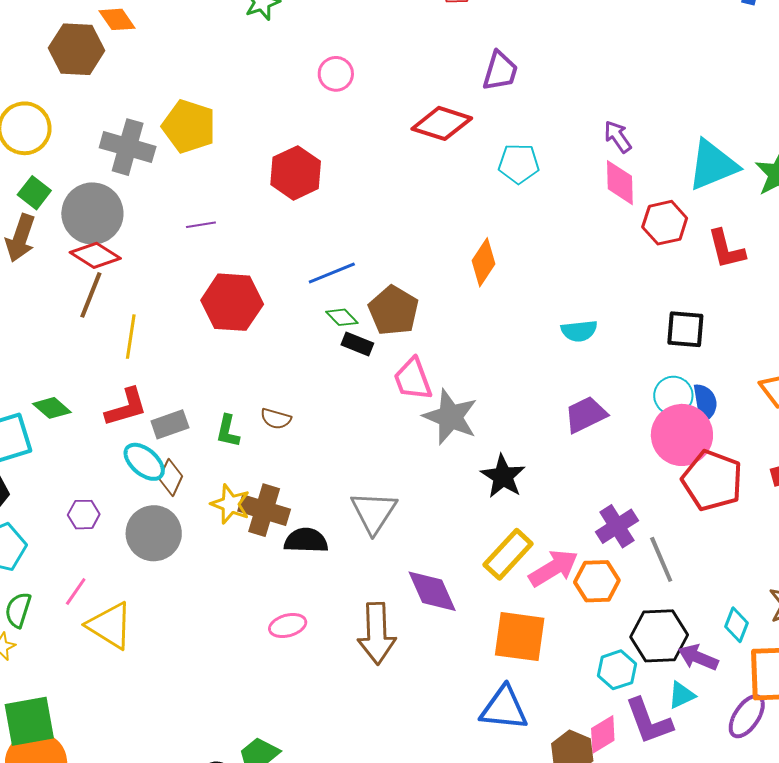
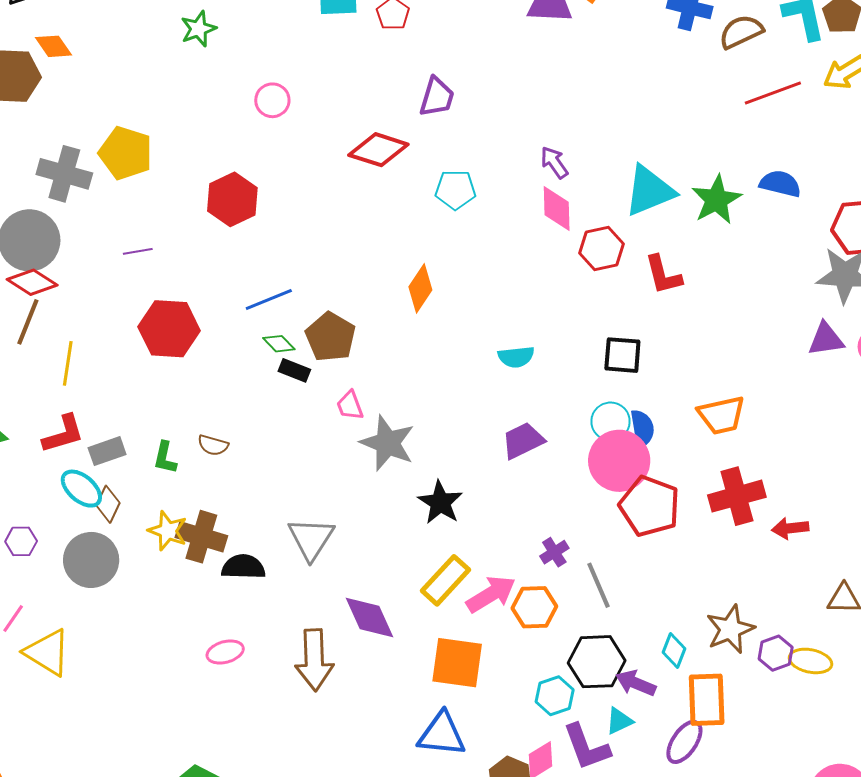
pink trapezoid: (413, 379) -> (350, 405), size x0.7
purple cross: (617, 526) -> (554, 552), size x0.7

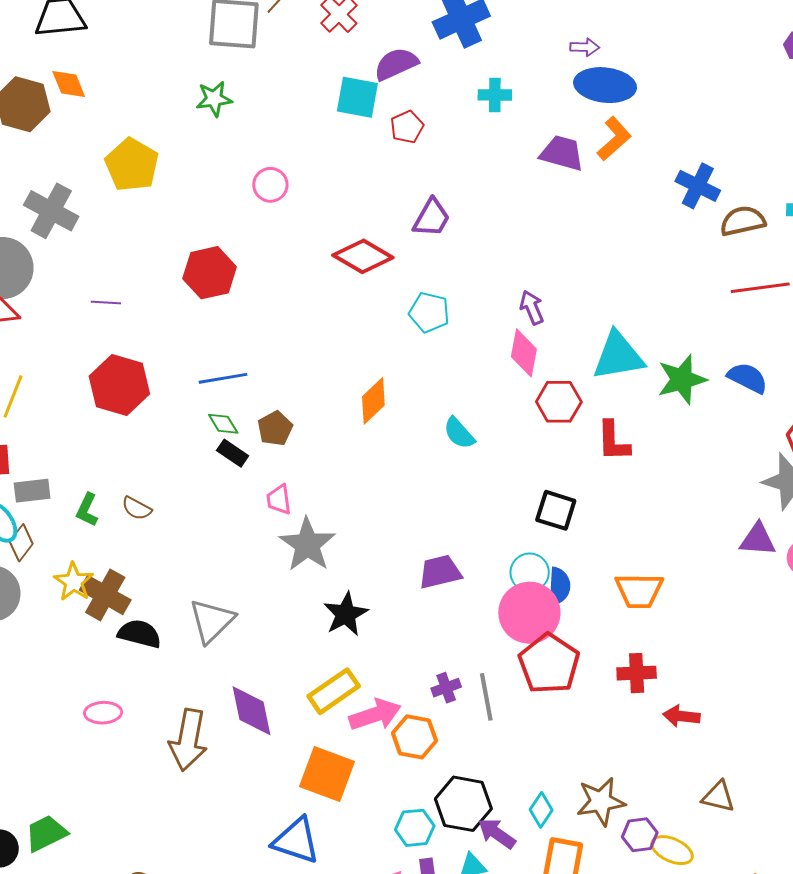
yellow pentagon: (126, 153) -> (132, 165), moved
brown pentagon: (330, 337) -> (275, 428), size x0.7
cyan semicircle: (516, 357) -> (459, 433), moved, turned 42
red cross: (737, 496) -> (637, 673), size x0.7
gray line: (599, 585) -> (486, 697), moved

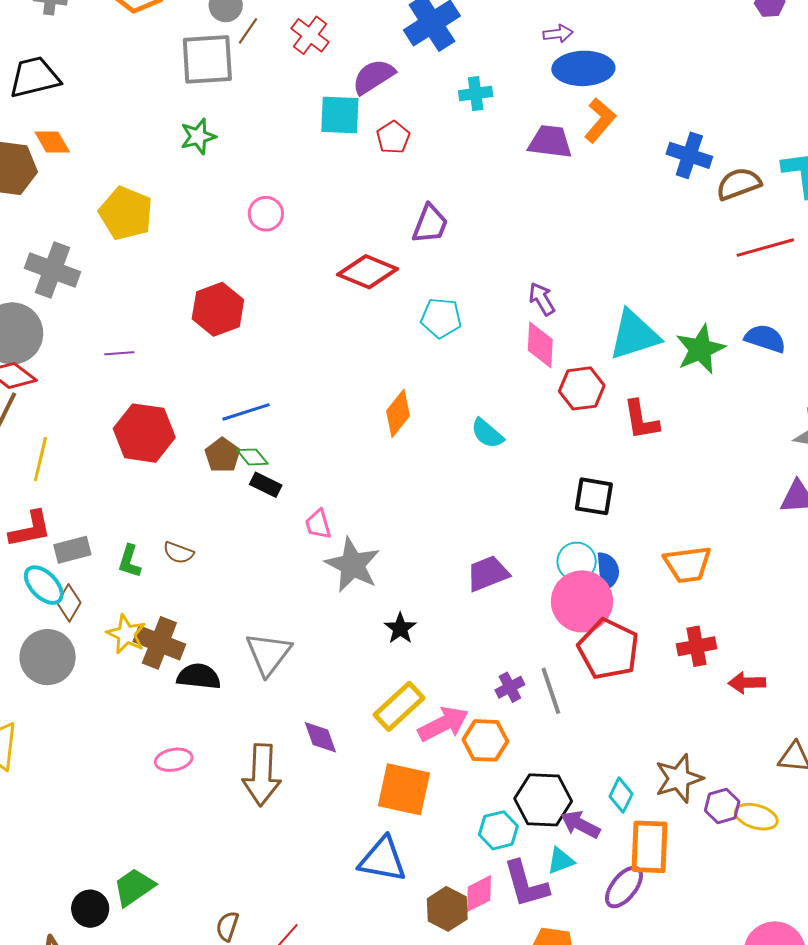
brown pentagon: (275, 428) -> (222, 455), moved
black star: (346, 614) -> (400, 628), size x0.7
purple diamond: (252, 711) -> (320, 737), size x0.7

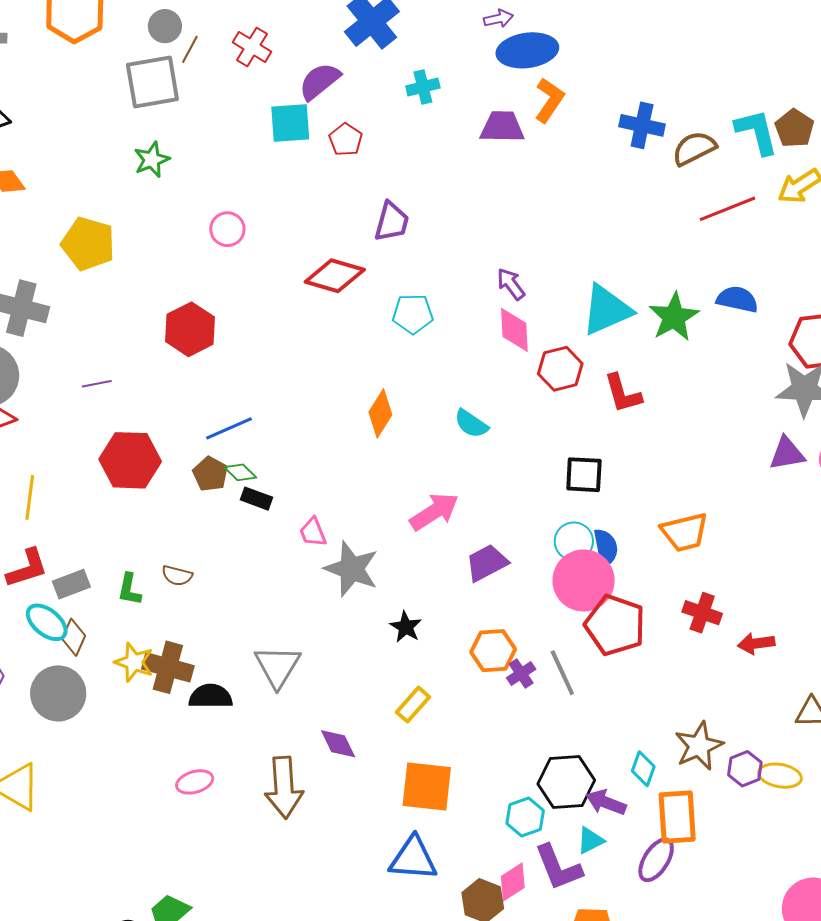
red cross: (696, 646) -> (702, 613), turned 36
yellow rectangle: (399, 706) -> (413, 705), size x0.7
pink arrow: (443, 724) -> (434, 512), moved
orange hexagon: (485, 740) -> (493, 651), moved

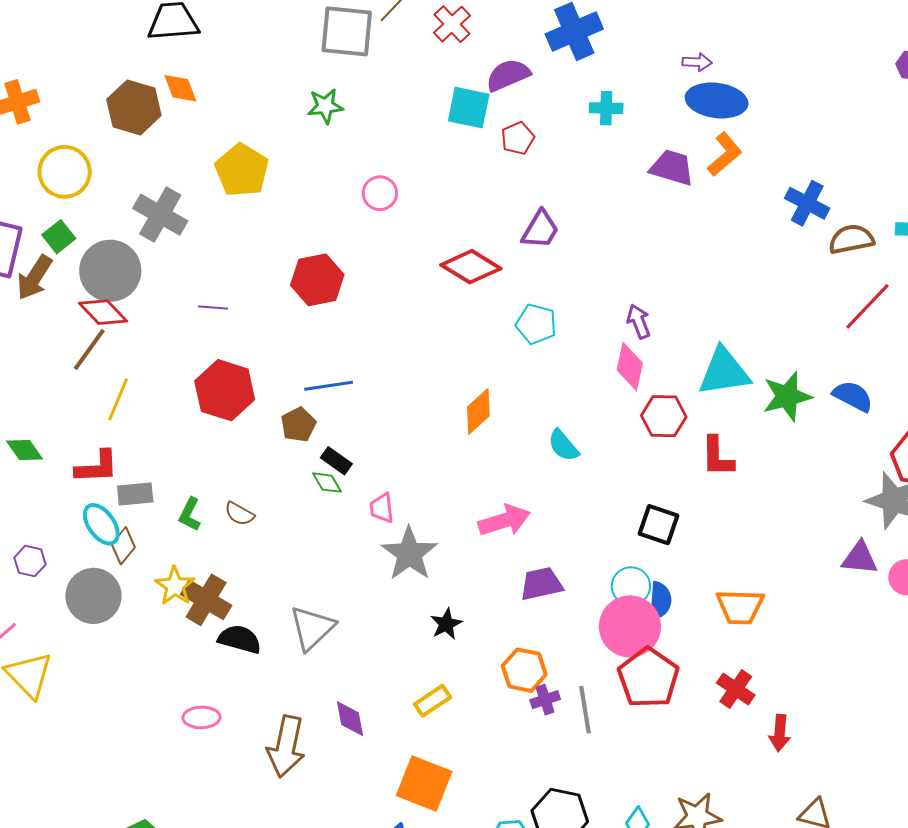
red line: (728, 209) -> (867, 306), turned -40
green diamond: (240, 472) -> (327, 483), moved
red arrow: (756, 643) -> (780, 733), turned -93

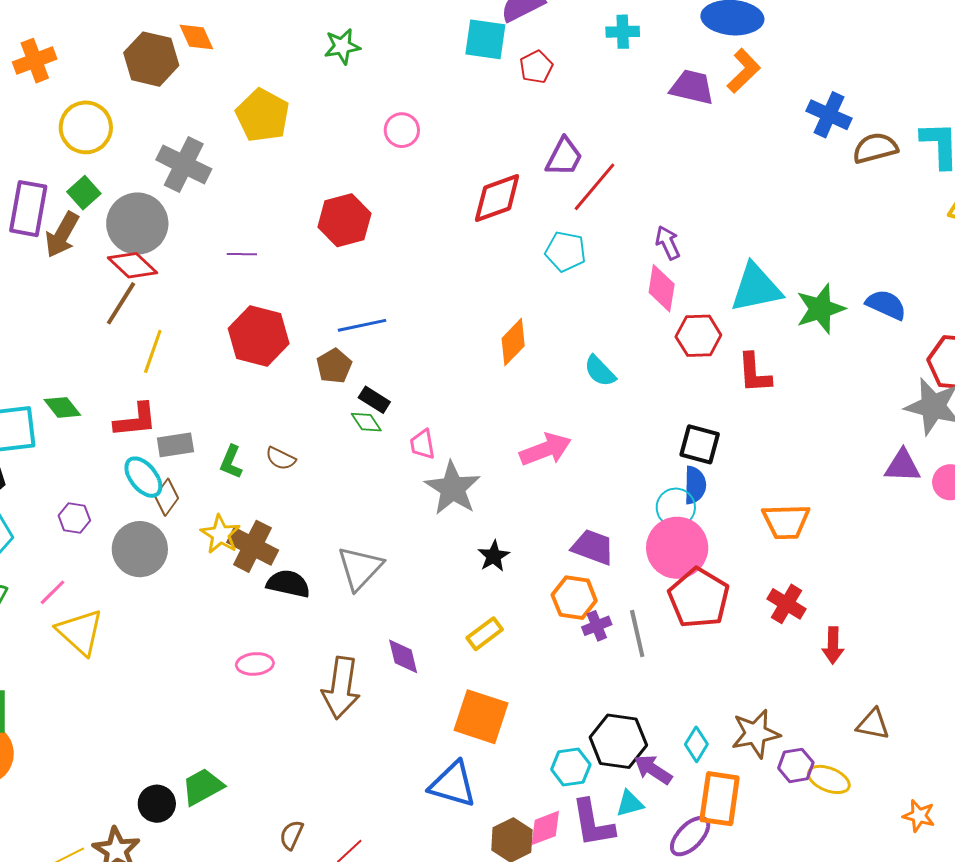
red diamond: (471, 267) -> (497, 198), turned -48
red line: (867, 306) -> (595, 187), moved
purple trapezoid: (541, 584) -> (593, 547), moved, turned 36
blue semicircle: (660, 601) -> (695, 485), moved

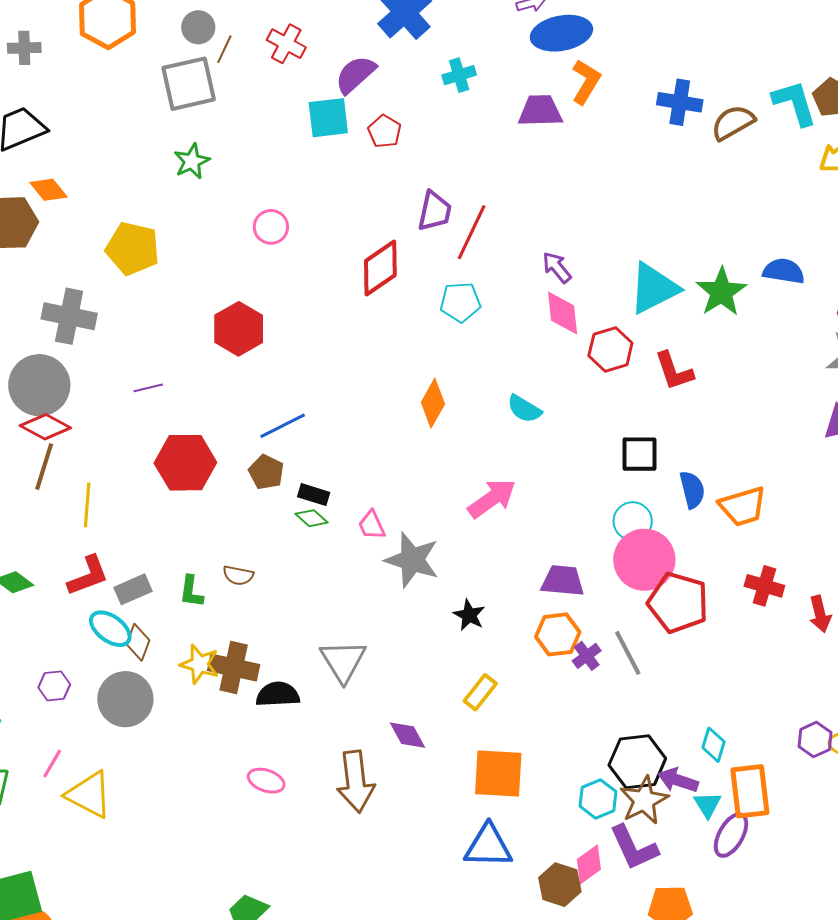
blue semicircle: (695, 485) -> (692, 490), moved
pink ellipse: (255, 664) -> (266, 781), turned 39
brown star: (756, 734) -> (644, 800), moved
cyan triangle: (630, 804) -> (708, 805), moved, turned -32

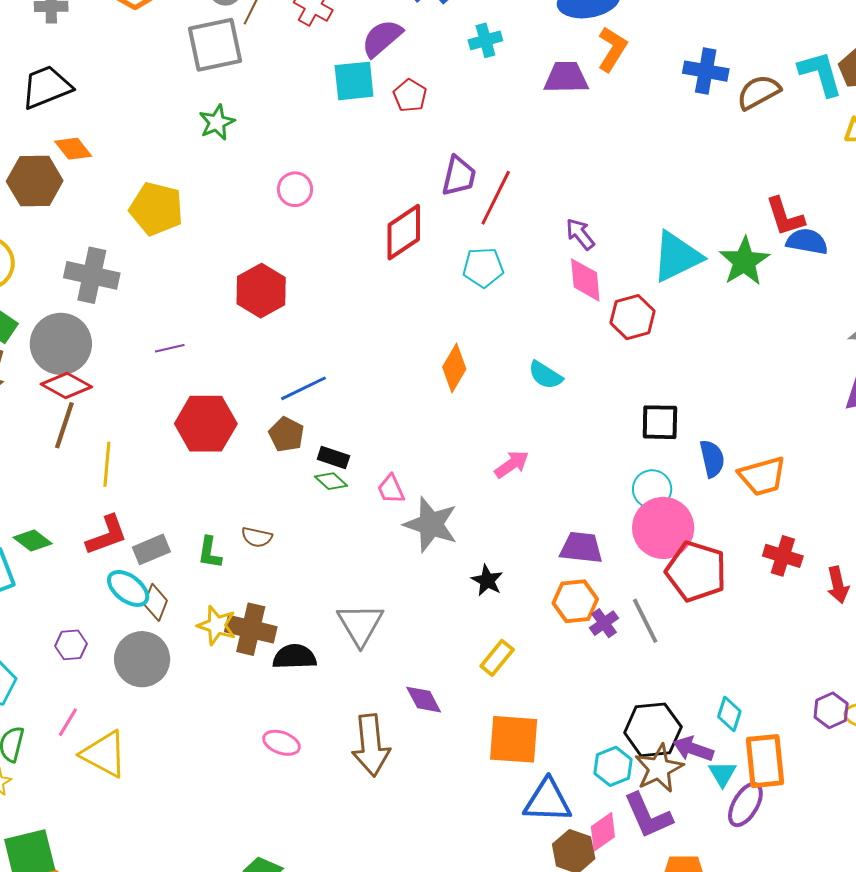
red L-shape: (674, 371) -> (785, 217), moved
pink arrow: (492, 499) -> (512, 464), size x0.7
blue triangle: (488, 846) -> (548, 801), moved

